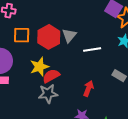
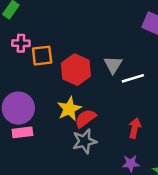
orange square: (22, 35) -> (42, 56), moved
gray triangle: (69, 35) -> (113, 65), moved

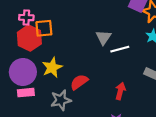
red hexagon: (76, 70) -> (29, 38), moved
yellow star: (69, 109) -> (52, 67), moved
gray star: (84, 141) -> (61, 100), moved

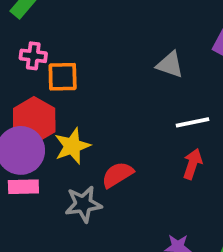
gray triangle: (103, 37) -> (170, 65), moved, turned -49
red hexagon: (29, 38) -> (34, 120), moved
red arrow: (120, 91) -> (193, 164), moved

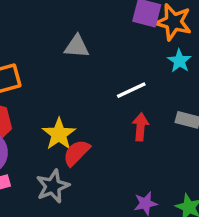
gray triangle: (170, 65) -> (77, 46), moved
yellow star: (72, 146) -> (59, 134), moved

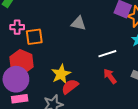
red arrow: (140, 127) -> (110, 76), turned -49

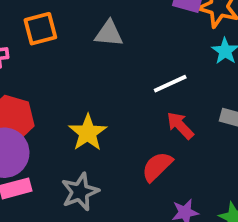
orange square: (34, 37) -> (40, 29), moved
red semicircle: (70, 87) -> (157, 167), moved

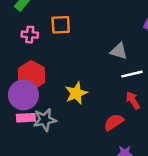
gray triangle: (109, 34) -> (119, 51), moved
gray star: (80, 192) -> (45, 120), moved

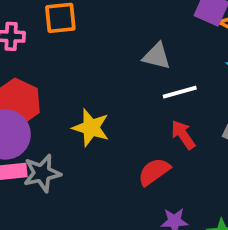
yellow star: (76, 93) -> (91, 128), turned -30

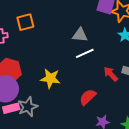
white line: (180, 92) -> (85, 53), moved
red arrow: (183, 135) -> (111, 74), moved

